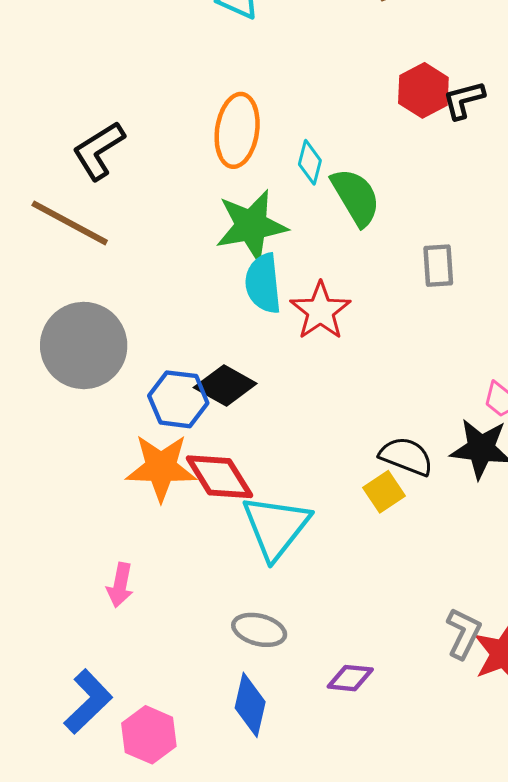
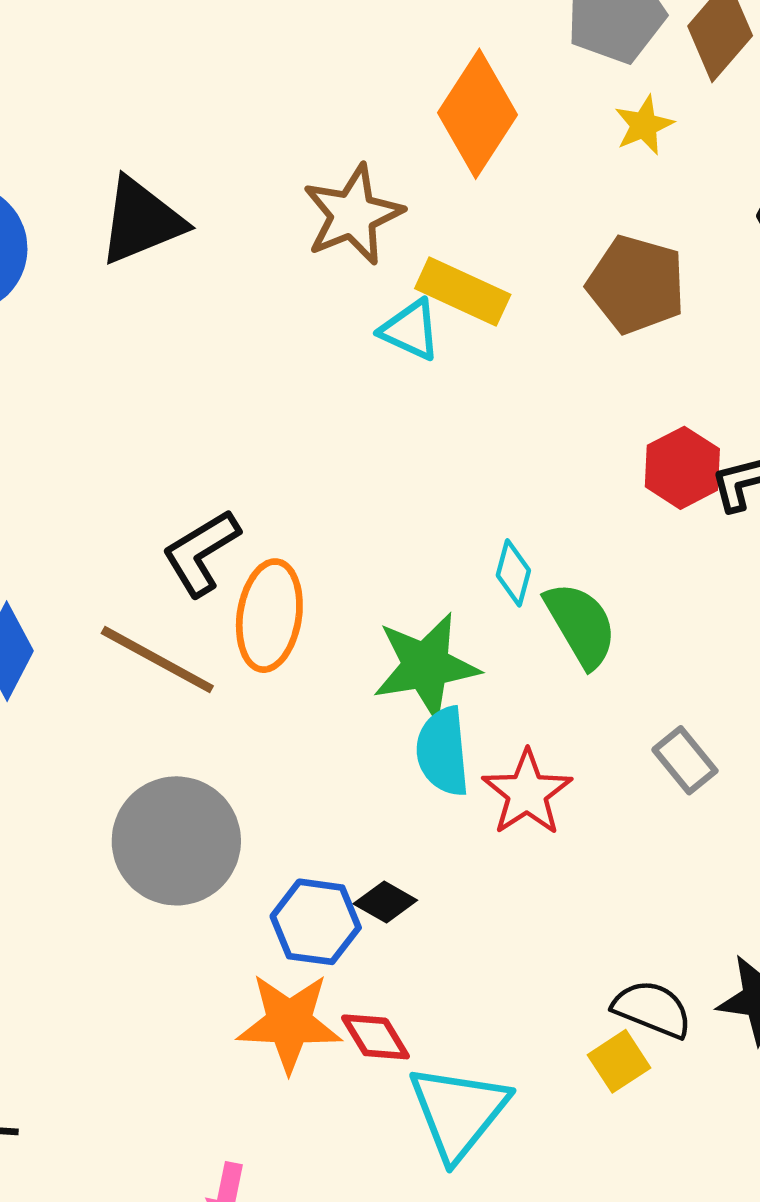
orange ellipse: (237, 130) -> (269, 616), moved
gray rectangle: (438, 266) -> (685, 760), moved, turned -36
black diamond: (225, 386) -> (385, 902), size x0.7
red diamond: (219, 477) -> (375, 1037), size x0.7

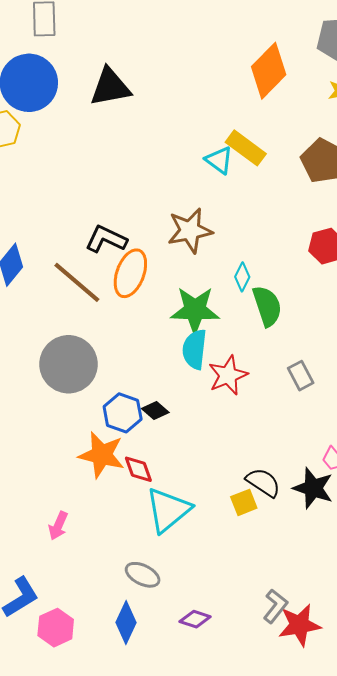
brown star: (353, 215) -> (190, 231), moved
black L-shape: (201, 553) -> (106, 239), turned 45

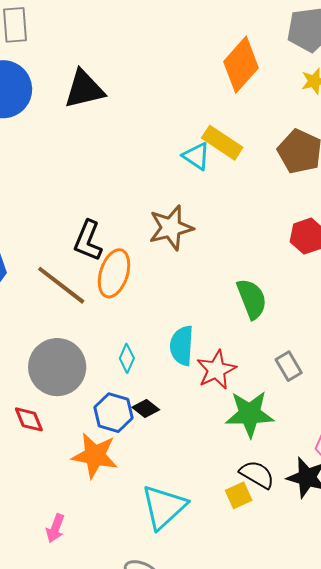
black L-shape: (106, 239) -> (88, 241), turned -90
cyan diamond: (242, 277) -> (127, 358), moved
green star: (195, 310) -> (250, 414), moved
red diamond: (138, 469) -> (29, 419), moved

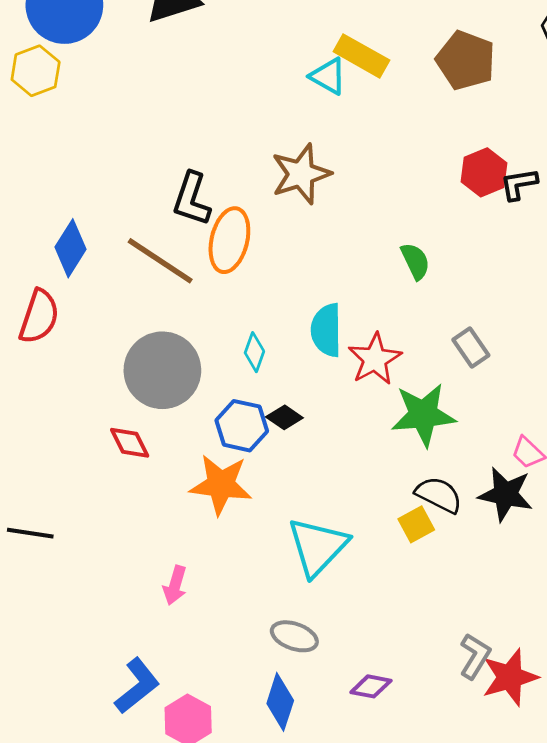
green semicircle: (252, 299) -> (415, 261), size x0.7

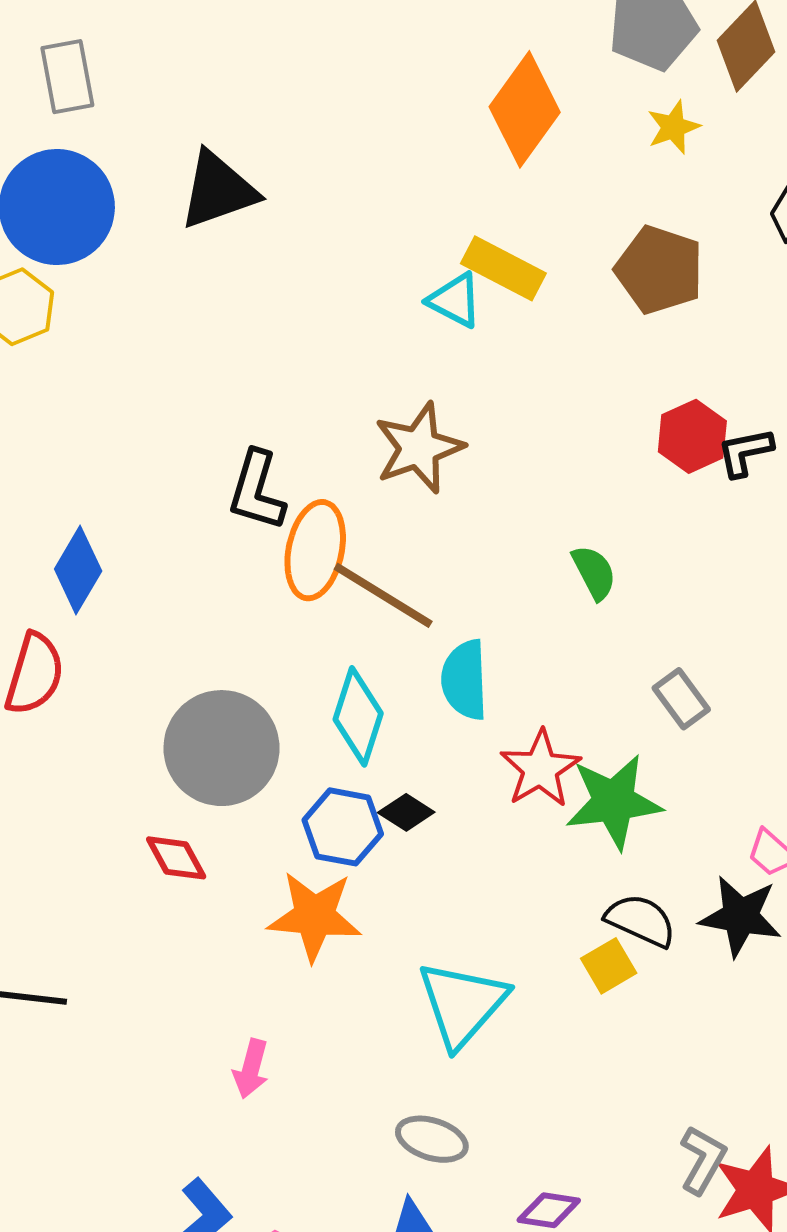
brown line: (160, 261) -> (383, 595), moved
cyan diamond: (254, 352) -> (358, 716), size x1.6
red star: (375, 359) -> (540, 769), moved

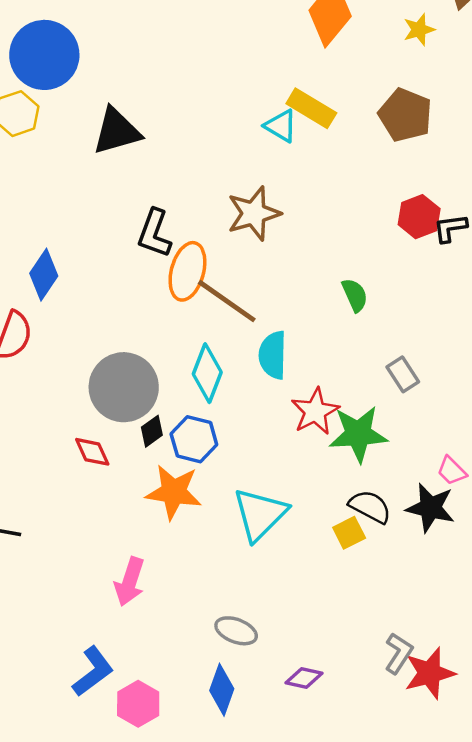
black triangle: (218, 190) -> (117, 131), moved
black diamond: (406, 812) -> (152, 431), moved, turned -72
cyan triangle: (462, 1004) -> (260, 514), moved
pink arrow: (251, 1069) -> (130, 582), size x1.4

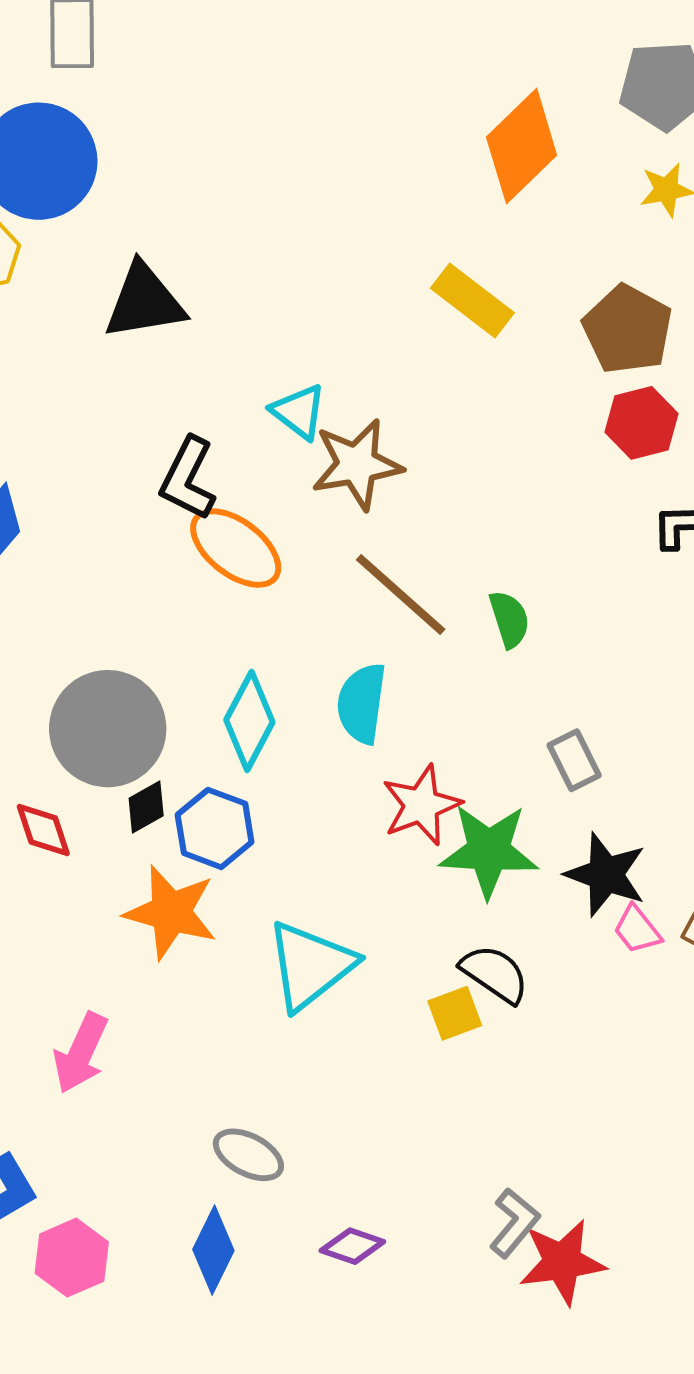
cyan triangle: (281, 126) -> (299, 412), moved
red hexagon: (419, 217) -> (642, 423), moved
orange ellipse: (187, 271) -> (236, 548), turned -74
brown line: (227, 301) -> (401, 594), moved
black star: (430, 508) -> (606, 874), moved

